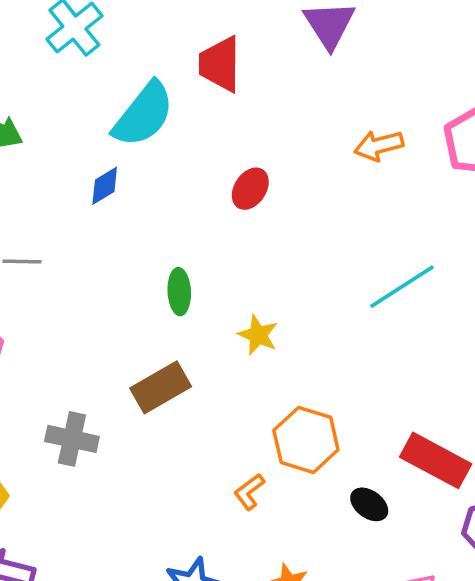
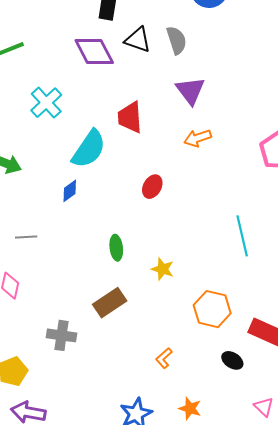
orange arrow: (379, 145) -> (198, 138), moved
cyan line: (402, 287) -> (242, 236), turned -66
orange hexagon: (306, 440) -> (212, 309), moved

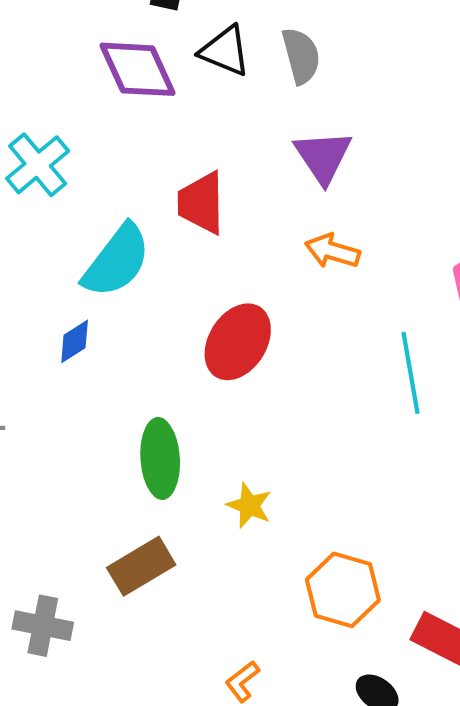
orange arrow: (198, 138) -> (332, 251), turned 32
red ellipse: (152, 187) -> (238, 342), size x1.6
cyan line: (242, 236) -> (411, 373), moved
green ellipse: (116, 248) -> (160, 458), size x1.5

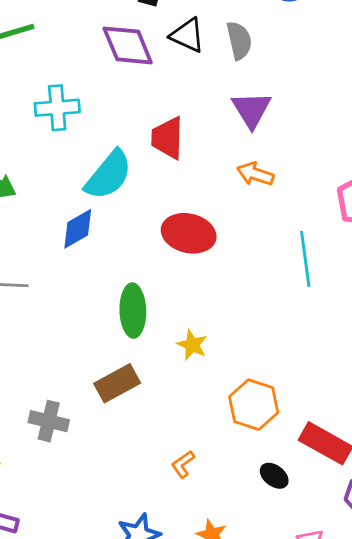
cyan cross: (38, 165) -> (57, 108), turned 33
blue diamond: (75, 341) -> (78, 229), size x1.4
red ellipse: (238, 342) -> (189, 233), turned 69

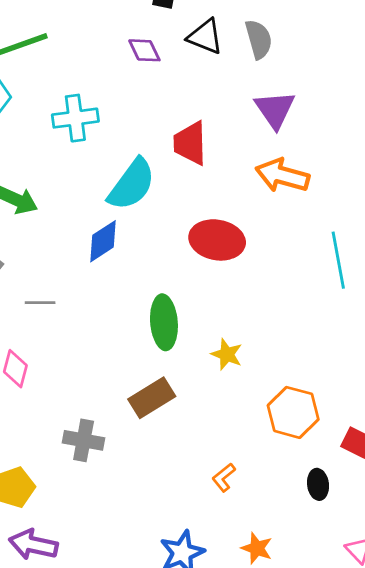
purple diamond: (128, 45) -> (144, 50), size x0.6
orange arrow: (255, 174) -> (282, 175), size x1.4
black ellipse: (274, 476) -> (318, 484), turned 48

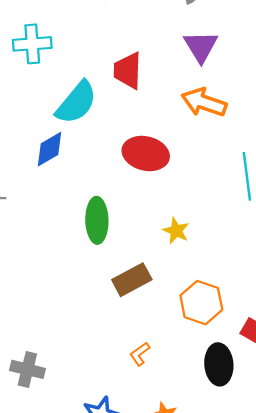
yellow star: (227, 354) -> (176, 231), moved
brown rectangle: (152, 398) -> (132, 280), moved
gray cross: (84, 440) -> (27, 369), moved
black ellipse: (318, 484) -> (219, 364), size x1.6

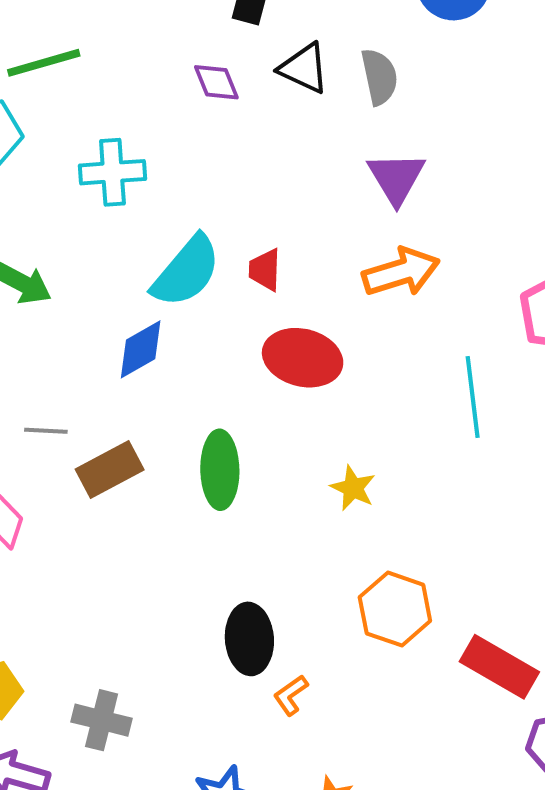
red trapezoid: (128, 71) -> (265, 270), moved, size x0.7
orange arrow: (204, 102) -> (401, 272), turned 144
brown rectangle: (132, 280) -> (110, 470), moved
black ellipse: (219, 364) -> (249, 639), moved

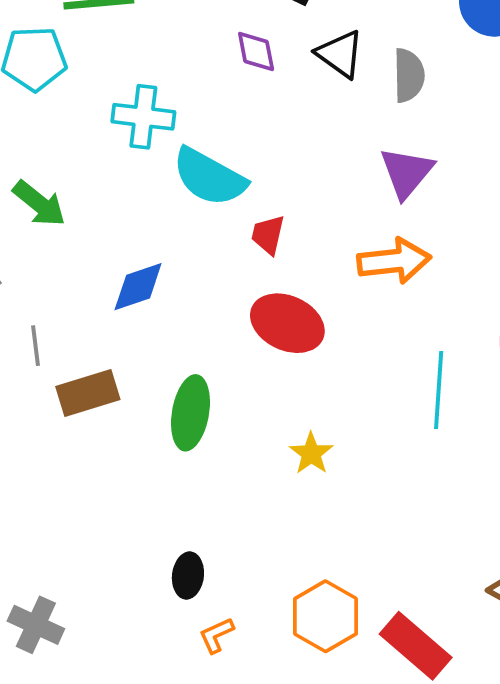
cyan semicircle: (186, 271) -> (209, 177), moved, turned 68
gray line: (46, 431) -> (36, 346), turned 69
orange hexagon: (395, 609) -> (326, 616), moved
black ellipse: (249, 639) -> (188, 576), size x0.7

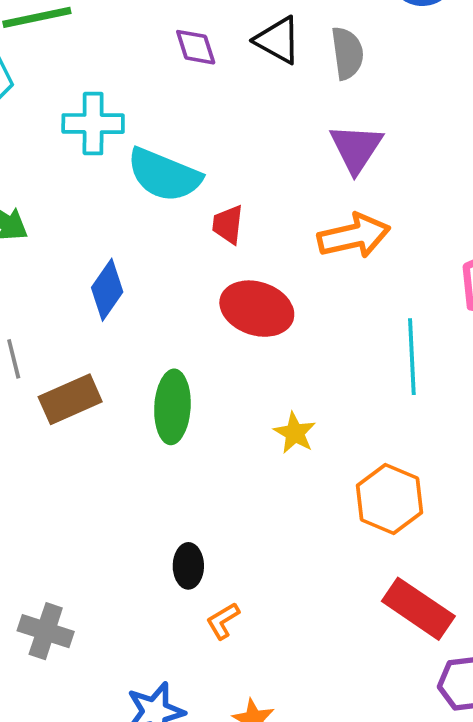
blue diamond: (138, 287) -> (107, 290), turned -30
orange hexagon: (326, 616) -> (390, 499), moved

